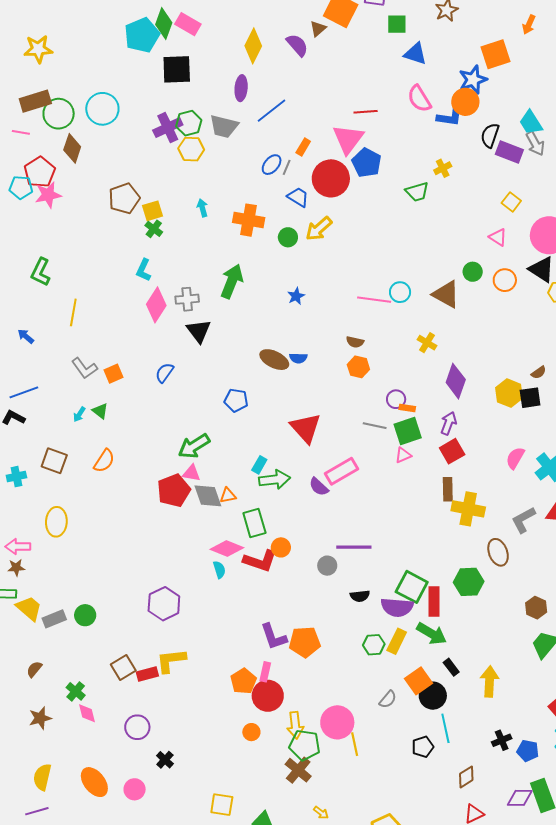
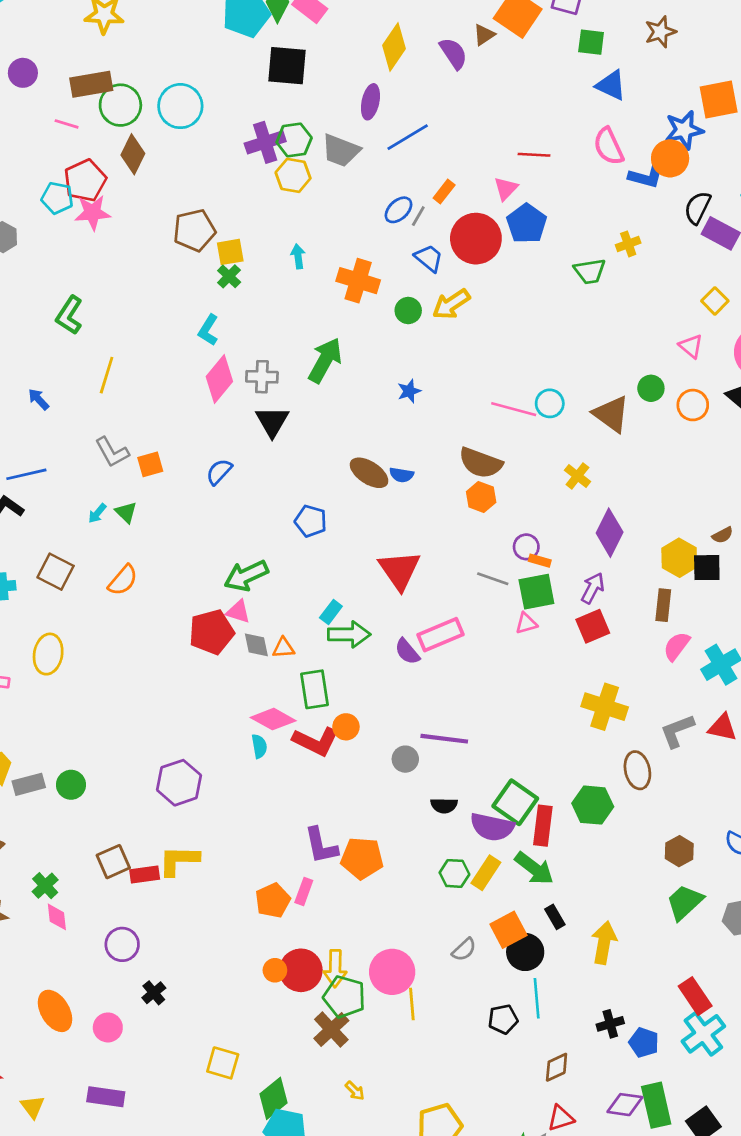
pink triangle: (348, 139) -> (506, 189), size x0.6
brown semicircle: (355, 342) -> (481, 463), size x1.8
brown rectangle: (448, 489) -> (663, 605), moved
gray diamond: (208, 496) -> (256, 645), size x0.7
red circle: (268, 696) -> (301, 970), moved

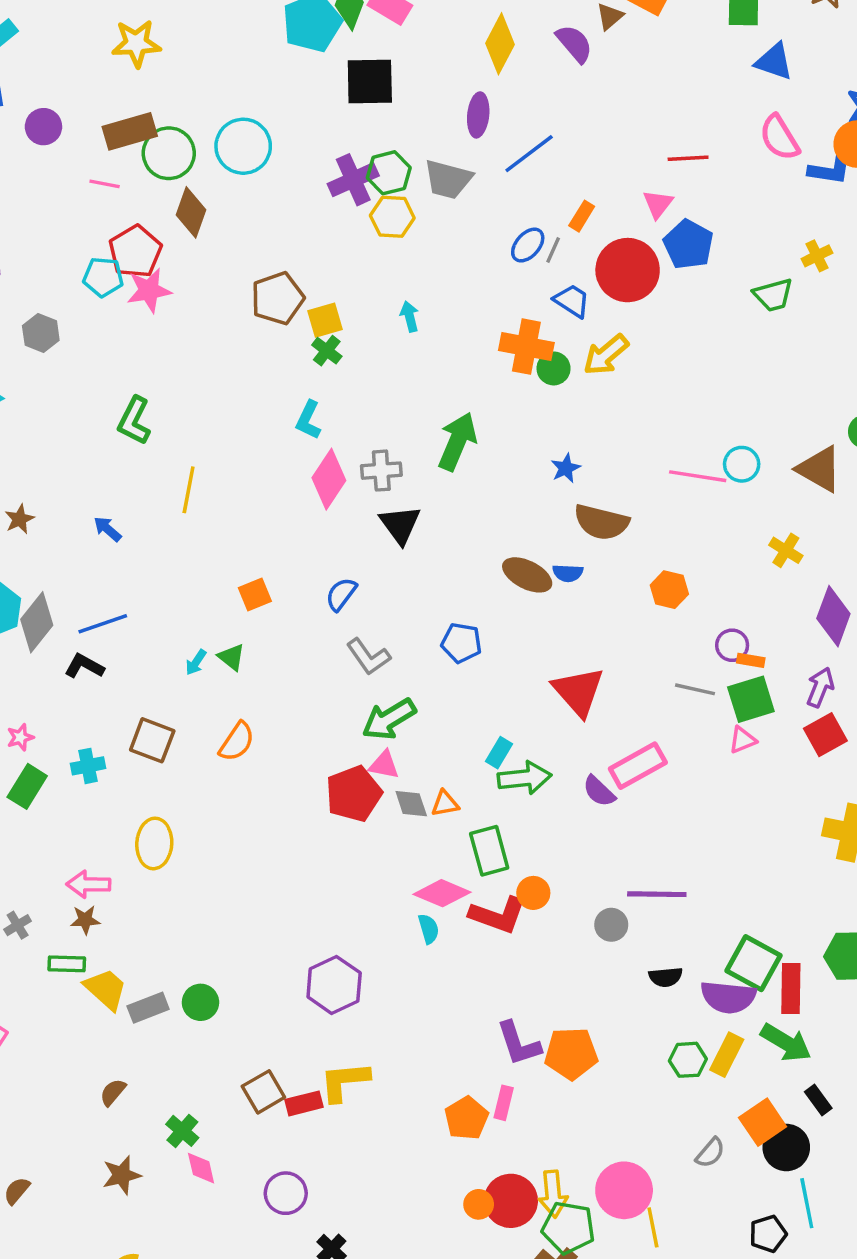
orange cross: (358, 281) -> (526, 347), moved
gray L-shape: (112, 452) -> (368, 657), moved
brown semicircle: (481, 463) -> (601, 522), moved

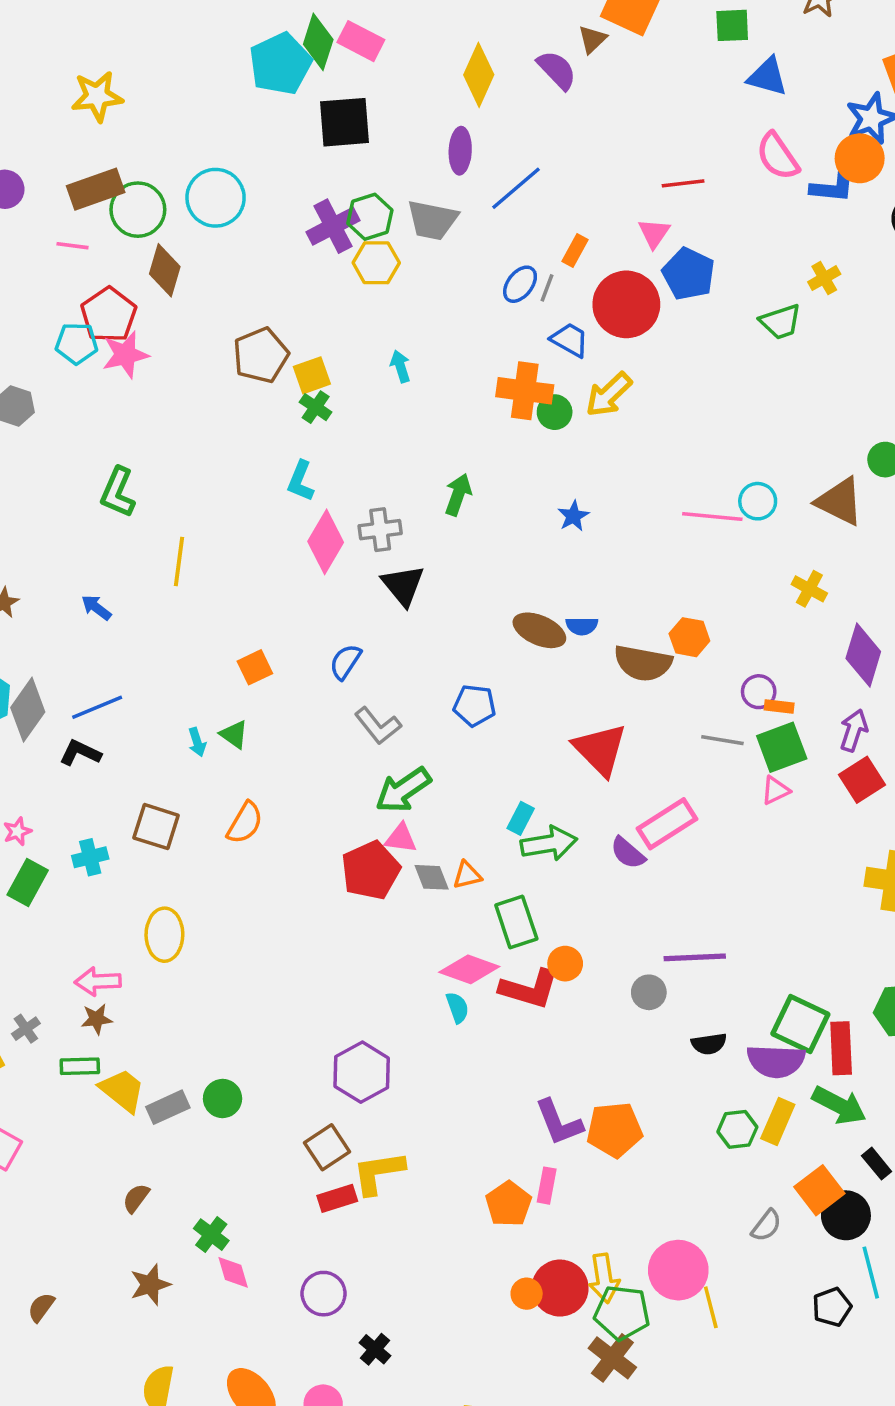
green arrow: (457, 442) -> (458, 495), size x0.7
brown semicircle: (601, 522) -> (643, 663), moved
cyan arrow: (196, 662) -> (197, 742), turned -48
brown square: (263, 1092) -> (327, 1147), moved

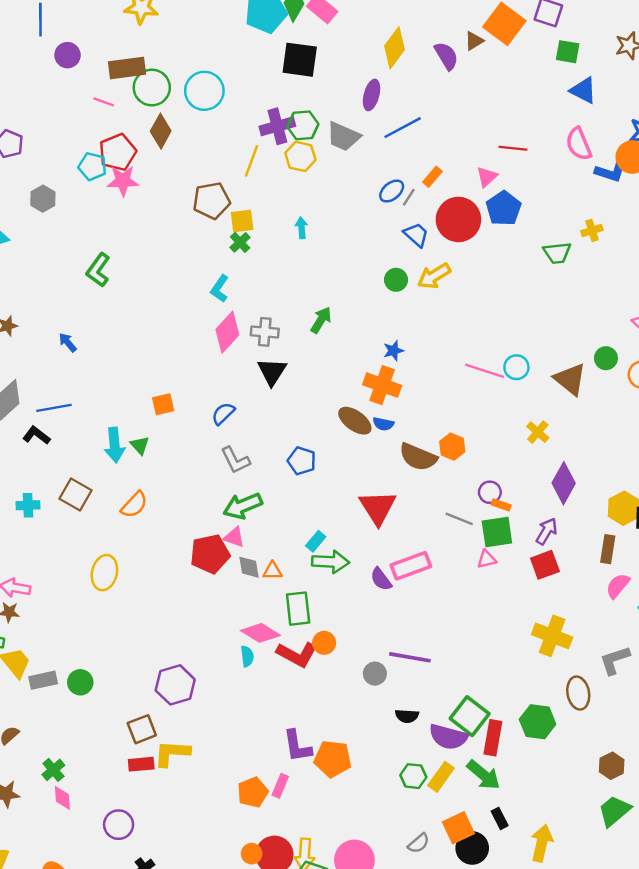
orange cross: (525, 391) -> (382, 385), moved
yellow line: (179, 562) -> (251, 161), moved
cyan arrow: (197, 742) -> (115, 445), size x1.8
yellow ellipse: (164, 935) -> (104, 573), moved

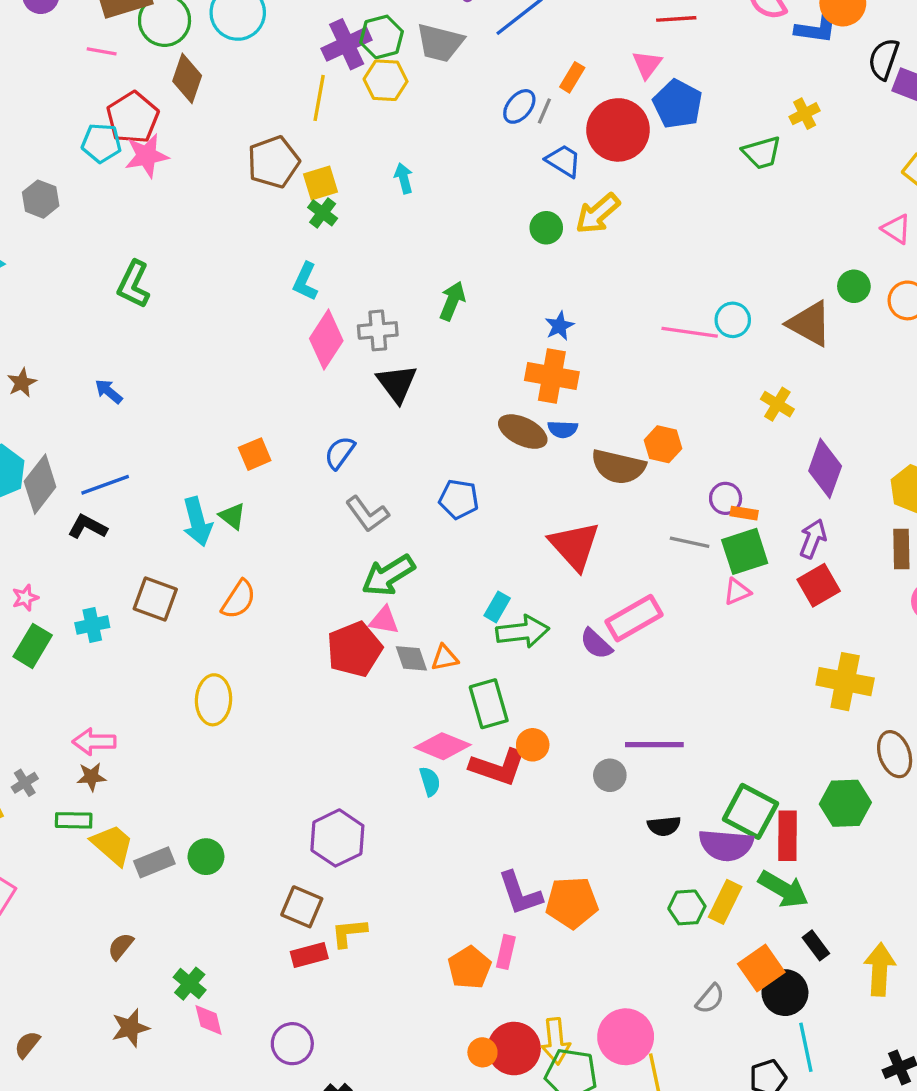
brown square: (142, 729) -> (302, 907), turned -36
yellow L-shape: (172, 753) -> (349, 933), size x0.7

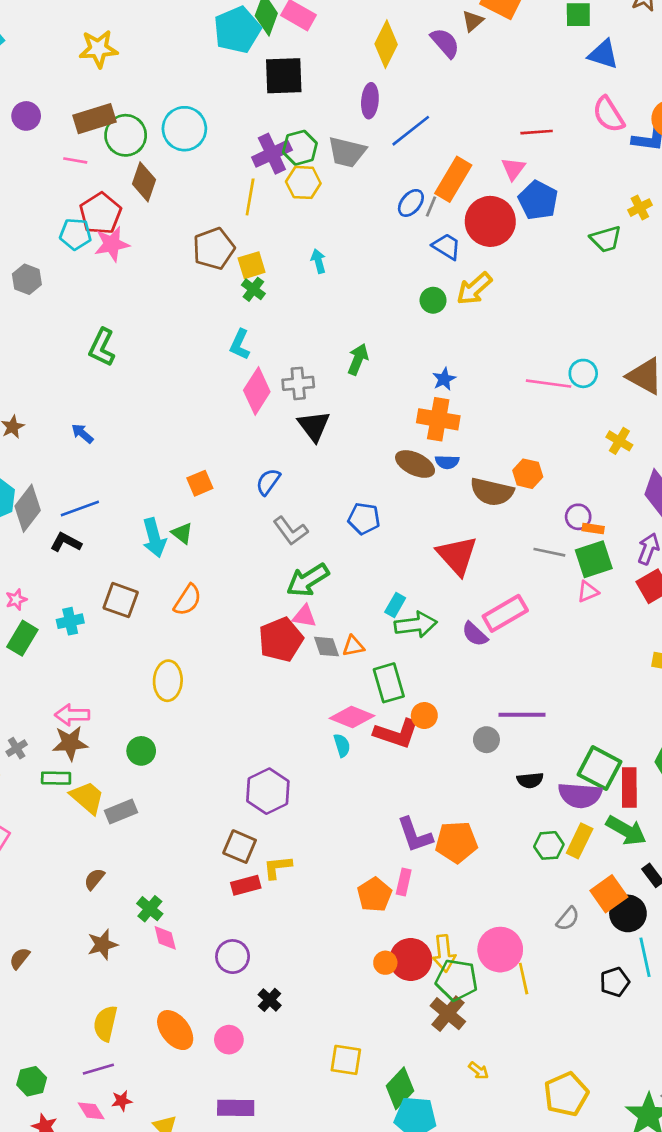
orange rectangle: (572, 77) -> (453, 179), size x1.8
brown star: (91, 777) -> (70, 743), size x1.5
green circle: (206, 857) -> (141, 751), moved

